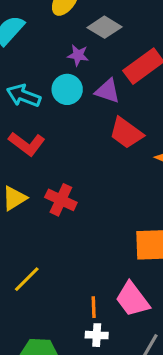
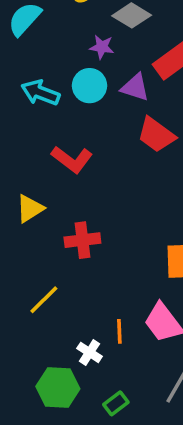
red L-shape: (27, 144) -> (72, 159), moved
red cross: (61, 200) -> (82, 240), moved, turned -32
white cross: (97, 335) -> (90, 352), moved, turned 30

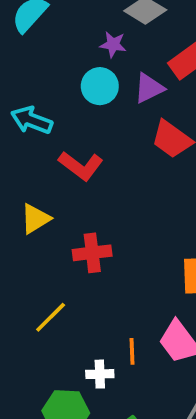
purple triangle: (135, 87) -> (149, 88), turned -44
cyan arrow: (40, 93) -> (32, 120), moved
white cross: (90, 352) -> (100, 374), turned -35

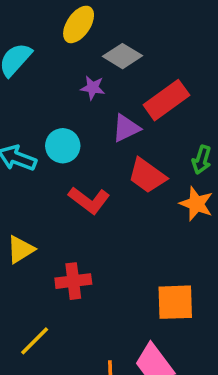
cyan circle: (100, 86) -> (63, 146), moved
red L-shape: (81, 166) -> (89, 200), moved

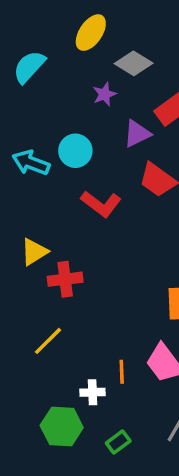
purple star: (93, 88) -> (105, 94), turned -30
red cross: (73, 281) -> (65, 279), moved

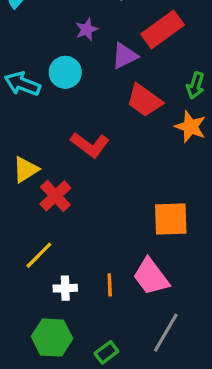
purple star: (105, 94) -> (87, 29), moved
red L-shape: (101, 204) -> (90, 145), moved
red cross: (65, 279) -> (55, 196), turned -36
white cross: (93, 392) -> (65, 288), moved

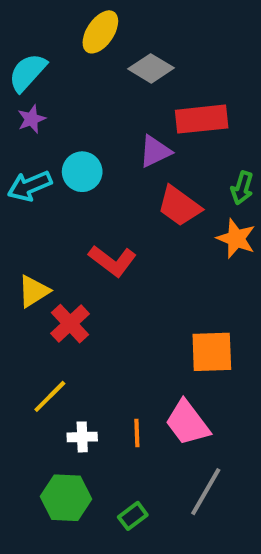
purple star: (87, 29) -> (32, 119), moved
red rectangle: (162, 29) -> (202, 119), turned 30
cyan arrow: (22, 84) -> (30, 186), turned -44

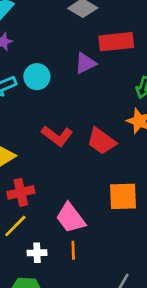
red trapezoid: (179, 206) -> (101, 141), moved
red cross: (70, 324) -> (21, 192), moved, turned 30
pink trapezoid: (187, 423) -> (71, 218), moved

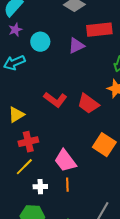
cyan circle: (37, 77) -> (40, 42), moved
orange square: (123, 196) -> (104, 145), turned 35

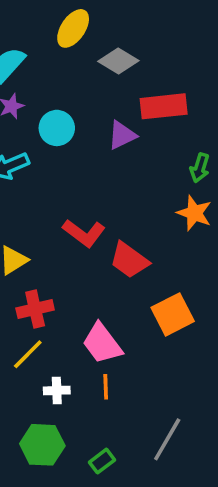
red trapezoid: (88, 104) -> (129, 260), moved
orange square: (104, 145) -> (173, 314), turned 30

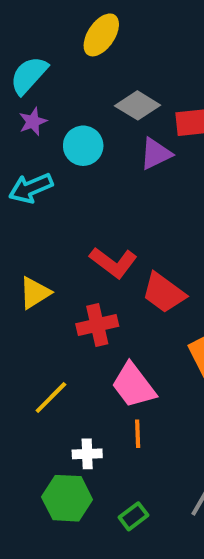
gray diamond: (118, 61) -> (138, 105), moved
red cross: (35, 309) -> (97, 325), moved
white cross: (57, 390) -> (87, 454), moved

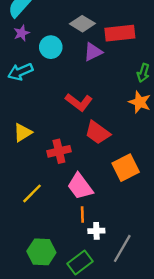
red L-shape: (113, 263) -> (79, 102), moved
white cross: (87, 454) -> (96, 231), moved
green rectangle: (134, 516) -> (80, 262), size x1.5

